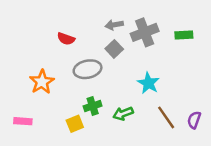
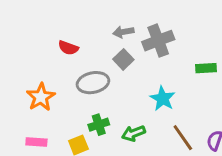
green rectangle: (184, 35) -> (206, 68), moved
pink rectangle: (23, 121) -> (36, 142), moved

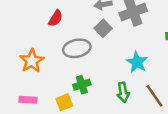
red semicircle: (68, 48) -> (56, 18), turned -78
green arrow: (134, 133) -> (123, 92), moved, turned -78

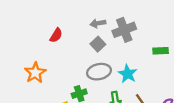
gray ellipse: (77, 48) -> (99, 72), moved

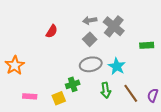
gray cross: (124, 30) -> (114, 26), turned -30
orange star: (35, 73) -> (15, 65), moved

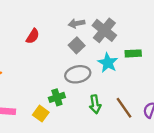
green rectangle: (147, 45) -> (133, 53), moved
cyan star: (117, 66) -> (108, 63), moved
yellow square: (59, 98) -> (41, 114), turned -32

